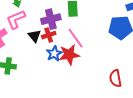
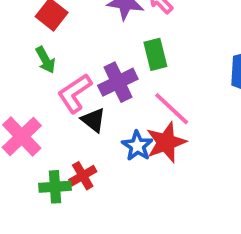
pink L-shape: (16, 19) -> (75, 93), moved
red cross: (49, 35) -> (83, 176), moved

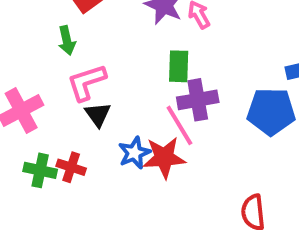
purple cross: (118, 82) -> (198, 100), moved
red cross: (83, 176) -> (71, 167), turned 32

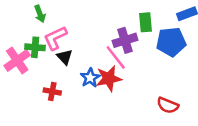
green rectangle: (179, 66) -> (146, 22), moved
green cross: (40, 170) -> (35, 47), moved
red semicircle: (253, 212) -> (168, 105), turned -55

